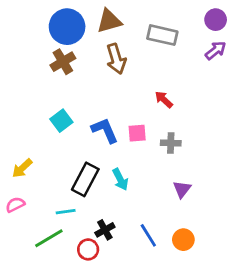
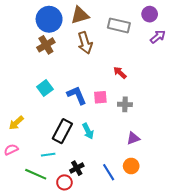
purple circle: (216, 20) -> (150, 14), moved
purple triangle: (182, 189) -> (133, 138), turned 32
green line: (49, 238) -> (36, 174), turned 55
orange circle: (183, 240) -> (131, 166), moved

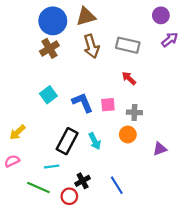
gray rectangle: (119, 25) -> (128, 45), moved
purple triangle: (133, 138) -> (160, 149), moved
orange circle: (131, 166) -> (128, 134), moved

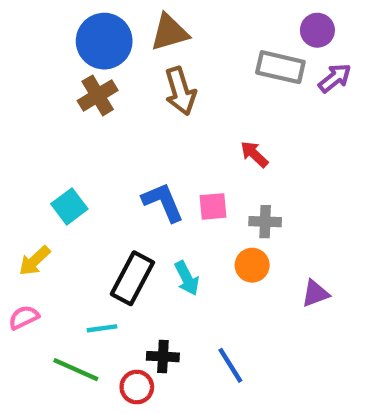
gray rectangle: (128, 45) -> (280, 67), moved
cyan square: (48, 95) -> (69, 206), moved
black cross: (83, 181) -> (163, 357), turned 32

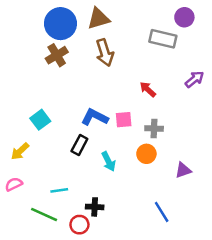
purple arrow: (335, 78) -> (195, 79), moved
blue L-shape: (163, 202) -> (95, 117), turned -40
black rectangle: (132, 278) -> (79, 145), moved, size x0.7
blue line: (230, 365) -> (162, 212), moved

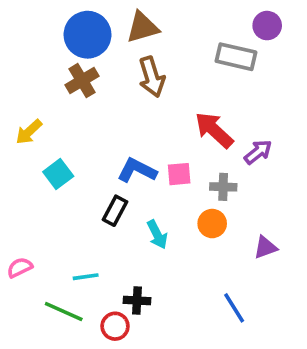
purple arrow: (195, 79) -> (258, 152), moved
red arrow: (148, 89) -> (214, 130), size x1.6
yellow arrow: (20, 151) -> (29, 132), moved

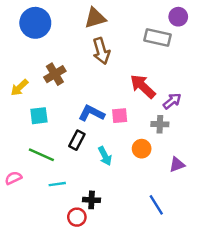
blue circle: (88, 35) -> (35, 23), moved
brown cross: (82, 81) -> (55, 74), moved
cyan square: (58, 174) -> (39, 116), turned 30
gray cross: (223, 187) -> (160, 124), moved
green line: (64, 312) -> (41, 155), moved

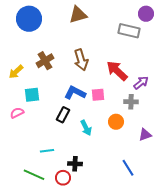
brown arrow: (101, 51) -> (81, 60), moved
green line: (41, 155) -> (34, 175), moved
pink semicircle: (13, 178) -> (17, 113), moved

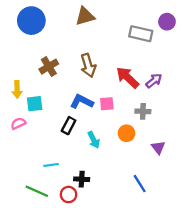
purple circle: (146, 14) -> (167, 22), moved
yellow arrow: (16, 72) -> (17, 89), moved, turned -49
purple arrow: (141, 83) -> (154, 81), moved
purple triangle: (145, 135) -> (158, 147), turned -48

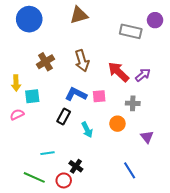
black cross: (82, 179) -> (76, 166), turned 32

